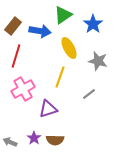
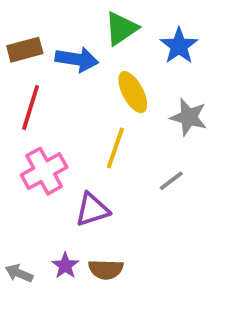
brown rectangle: (13, 26) -> (25, 50), turned 36

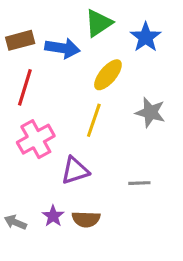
yellow ellipse: (133, 92) -> (108, 75), turned 68
gray star: (189, 117) -> (150, 112), moved
gray line: (171, 181) -> (139, 183), moved, turned 35

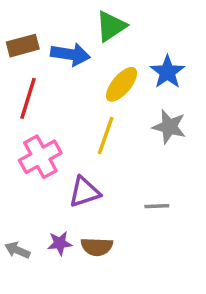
blue star: (146, 37) -> (167, 72), moved
purple star: (53, 216) -> (60, 243), turned 30

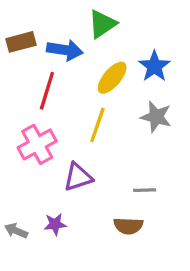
red line: (28, 98) -> (47, 91), moved
brown semicircle: (97, 247) -> (128, 226), moved

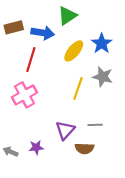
yellow line: (97, 125) -> (78, 88), moved
purple triangle: (78, 177) -> (65, 130), moved, turned -30

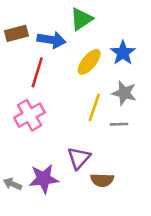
gray line: (95, 125) -> (119, 124), moved
purple star: (36, 147) -> (44, 179), size x1.6

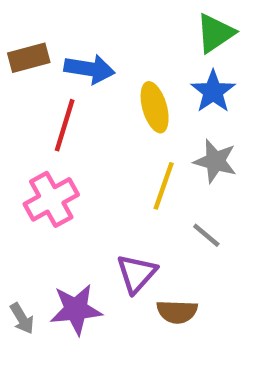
green triangle: (81, 19) -> (215, 33), moved
yellow ellipse: (89, 62) -> (155, 107), turned -56
gray line: (119, 124) -> (206, 235), moved, turned 42
gray arrow: (13, 184) -> (22, 318), turned -144

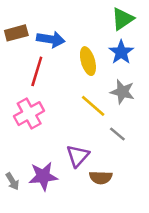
yellow line: (164, 186) -> (93, 106), turned -68

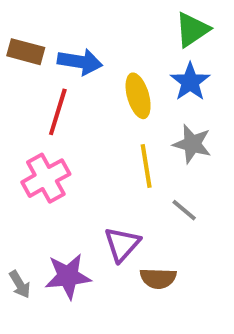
brown rectangle: (16, 33) -> (26, 52), turned 30
yellow line: (93, 106) -> (146, 166), turned 40

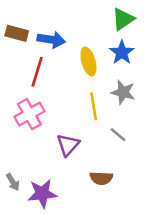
purple triangle: (122, 244) -> (68, 145), moved
purple star: (68, 276) -> (42, 194), moved

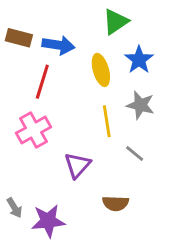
green triangle: (123, 19) -> (116, 22), moved

